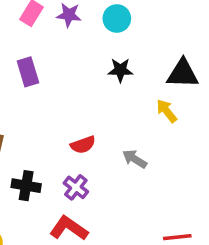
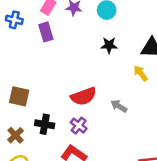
purple rectangle: (28, 72) -> (46, 32), moved
red semicircle: (83, 145) -> (84, 96), size x1.5

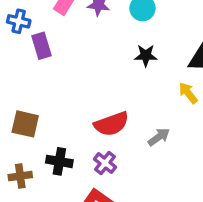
purple rectangle: (46, 32) -> (41, 46), moved
gray arrow: (119, 106) -> (159, 137), turned 112
brown cross: (15, 135) -> (20, 176), turned 35

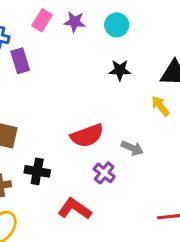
gray arrow: (159, 137) -> (132, 148), turned 60
purple cross: (105, 163) -> (104, 173), moved

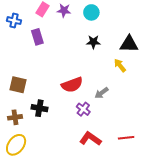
purple rectangle: (20, 61) -> (37, 37), moved
gray arrow: (132, 148) -> (102, 93), turned 120
red L-shape: (75, 209) -> (90, 139), moved

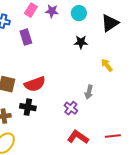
black triangle: (129, 44) -> (110, 23), moved, turned -36
red semicircle: (72, 85) -> (35, 84), moved
gray arrow: (102, 93) -> (89, 92), turned -40

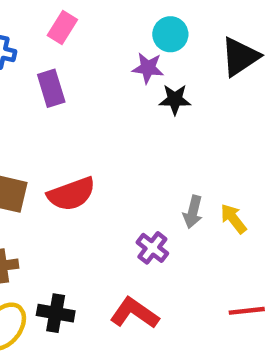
purple star: (52, 11) -> (148, 68), moved
yellow arrow: (107, 65) -> (233, 219), moved
black cross: (28, 107) -> (56, 313), moved
red L-shape: (78, 137) -> (134, 313), moved

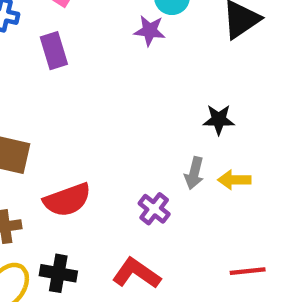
black star: (175, 99) -> (219, 120), moved
red semicircle: (71, 194) -> (67, 200), moved
yellow arrow: (233, 219) -> (234, 180), turned -52

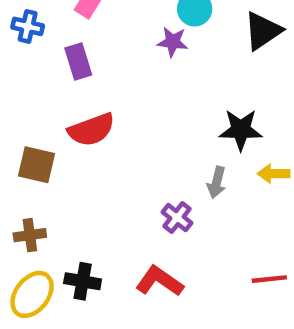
black star: (219, 120) -> (241, 130), size x1.4
yellow arrow: (234, 180) -> (274, 174), moved
red semicircle: (67, 200) -> (91, 130), moved

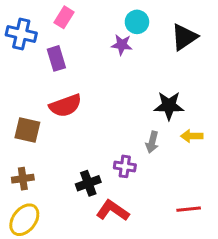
blue cross: (28, 26) -> (21, 34), size x1.4
purple cross: (177, 218) -> (125, 166), turned -30
black cross: (83, 281) -> (88, 183), moved, turned -30

